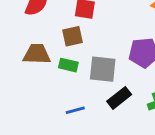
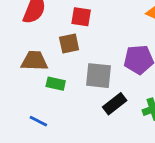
green rectangle: (68, 65) -> (56, 84), moved
blue line: (75, 110) -> (38, 121), moved, turned 42

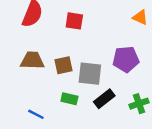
brown square: (69, 43) -> (64, 65), moved
green rectangle: (56, 84) -> (69, 99), moved

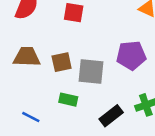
black rectangle: (104, 99) -> (111, 116), moved

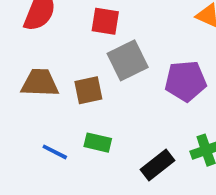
gray square: (91, 71) -> (128, 60), moved, turned -32
blue line: (31, 117) -> (55, 152), moved

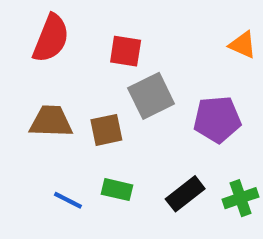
black rectangle: (157, 165) -> (185, 194), moved

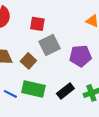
brown square: (106, 130) -> (28, 61), turned -35
green rectangle: (117, 190) -> (33, 89), size x1.6

